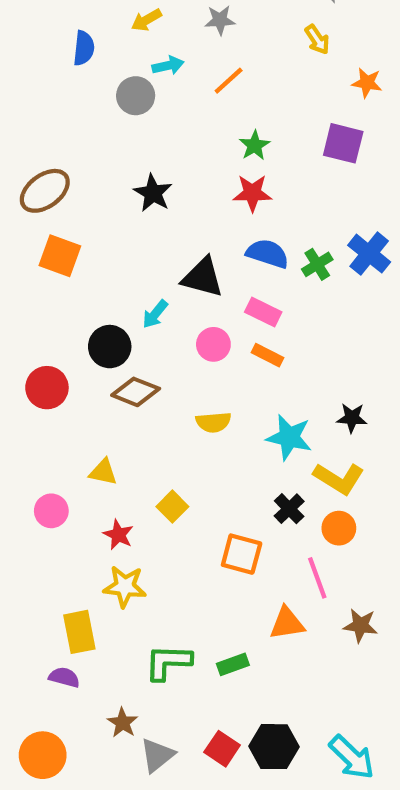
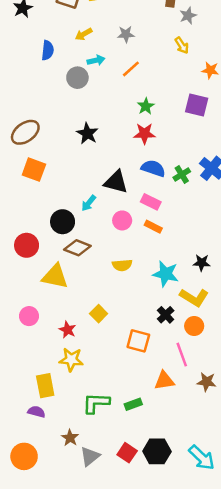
yellow triangle: (103, 472) -> (55, 276), moved, size x1.6

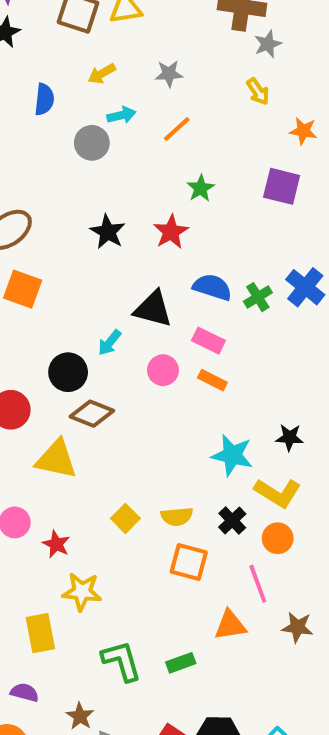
red star: (144, 134) -> (171, 232), moved, turned -30
yellow semicircle: (122, 265) -> (177, 516), moved
red star: (67, 330) -> (56, 544), moved
green L-shape: (96, 403) -> (121, 661), turned 72
purple semicircle: (36, 412) -> (25, 692), moved

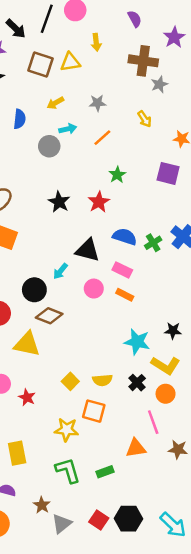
yellow arrow: (258, 91) -> (145, 119), moved
orange square: (189, 562) -> (94, 411), moved
yellow star: (82, 592) -> (67, 430), moved

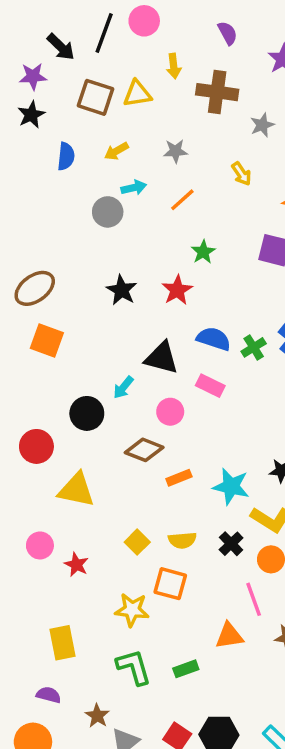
brown cross: (143, 61) -> (217, 92), moved
blue semicircle: (20, 119) -> (66, 156), moved
orange rectangle: (125, 295) -> (179, 478), moved, turned -49
brown diamond: (49, 316) -> (144, 450), moved

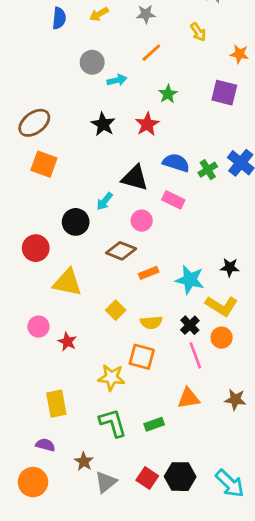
cyan arrow: (134, 188) -> (117, 80), moved
yellow square: (137, 542) -> (116, 310), moved
pink line: (254, 599) -> (195, 355), moved

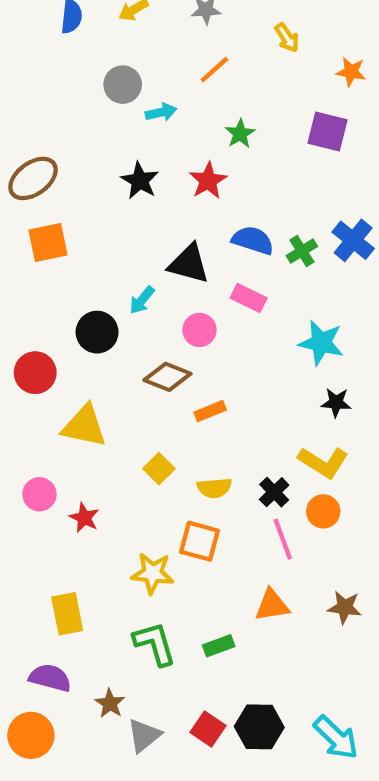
orange square: (44, 164) -> (48, 242), turned -32
cyan star: (190, 280) -> (321, 343), moved
purple semicircle: (45, 445) -> (50, 678), size x1.4

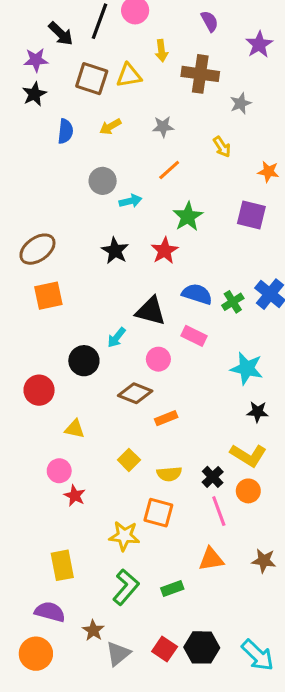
green star: (240, 134) -> (188, 217), size x1.4
yellow triangle: (84, 426) -> (75, 429), size x0.6
pink circle: (39, 494) -> (59, 471), moved
green L-shape: (155, 644) -> (126, 587), turned 57

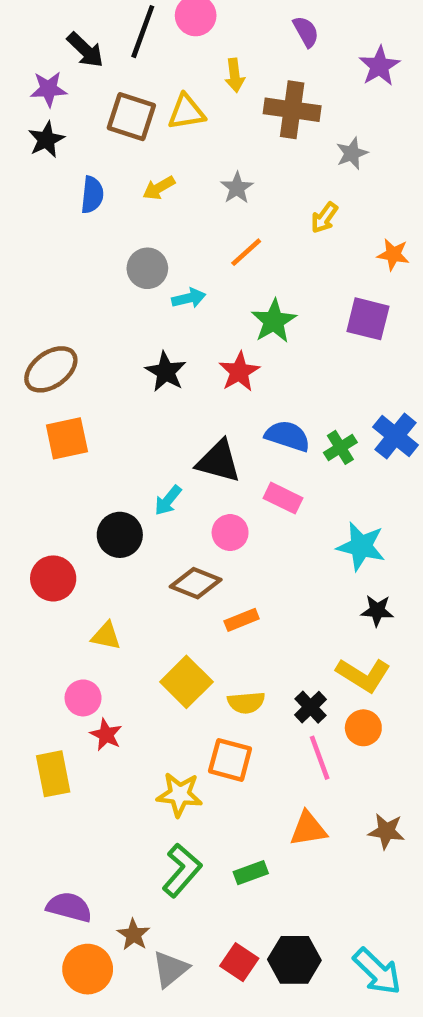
gray star: (163, 127) -> (237, 188), turned -30
yellow arrow: (222, 147) -> (324, 218), turned 70
yellow square: (129, 460) -> (186, 682), size x1.5
yellow rectangle: (62, 565) -> (53, 774), moved
orange circle: (36, 654) -> (88, 969), moved

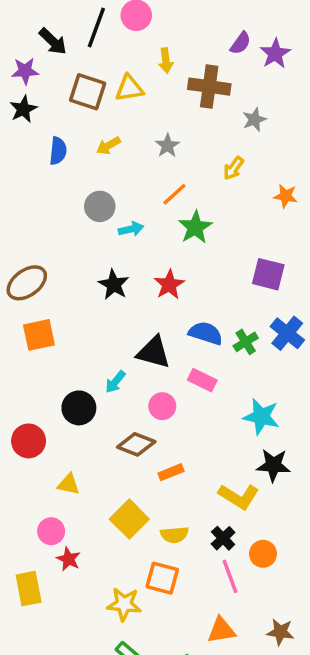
purple semicircle: (306, 32) -> (240, 43), moved, turned 65
purple square: (368, 319) -> (268, 274), moved
green star: (274, 321) -> (195, 227), moved
black star: (377, 611) -> (273, 465), size x1.4
yellow L-shape: (363, 675) -> (239, 496), moved

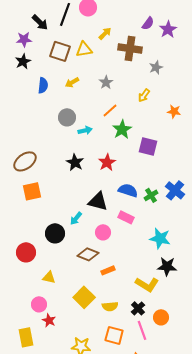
yellow arrow: (166, 61) -> (105, 33), turned -128
purple square: (268, 274) -> (148, 146), moved
orange square: (162, 578) -> (114, 335), moved

